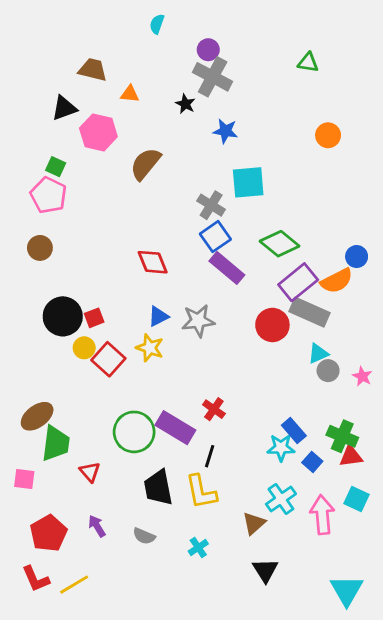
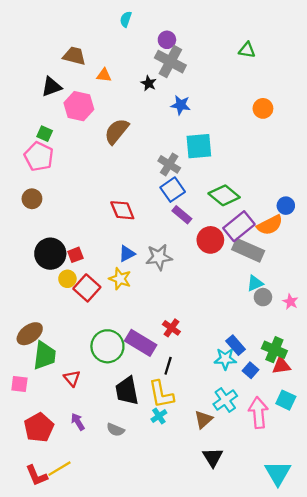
purple rectangle: (227, 268) -> (182, 215), size x0.7
red circle: (272, 325) -> (210, 240), moved
cyan cross: (198, 547) -> (159, 416), moved
red L-shape: (36, 579) -> (37, 475), moved

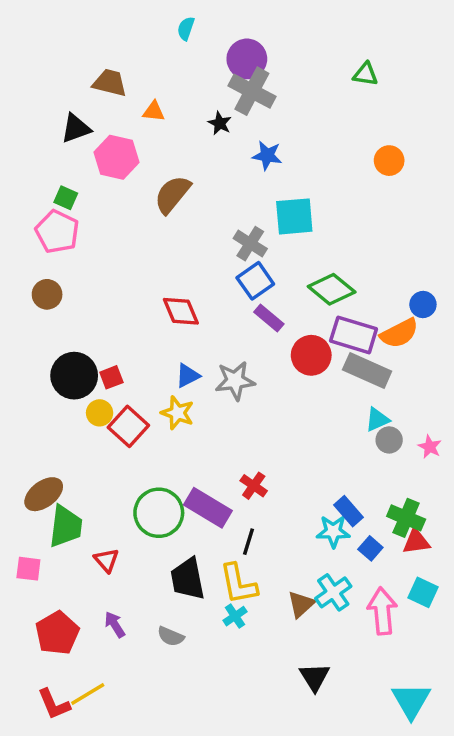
purple circle: (167, 40) -> (247, 59), size x1.5
purple rectangle: (239, 226) -> (354, 335), turned 56
brown triangle: (204, 419) -> (301, 604), moved

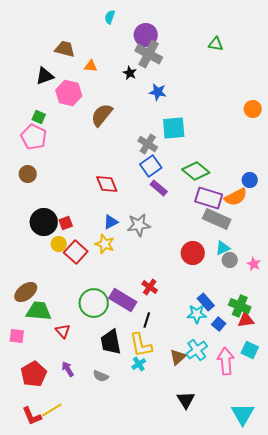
orange circle: (389, 161) -> (253, 109), moved
red circle: (311, 355) -> (193, 253), moved
green trapezoid: (66, 526) -> (39, 311), turned -92

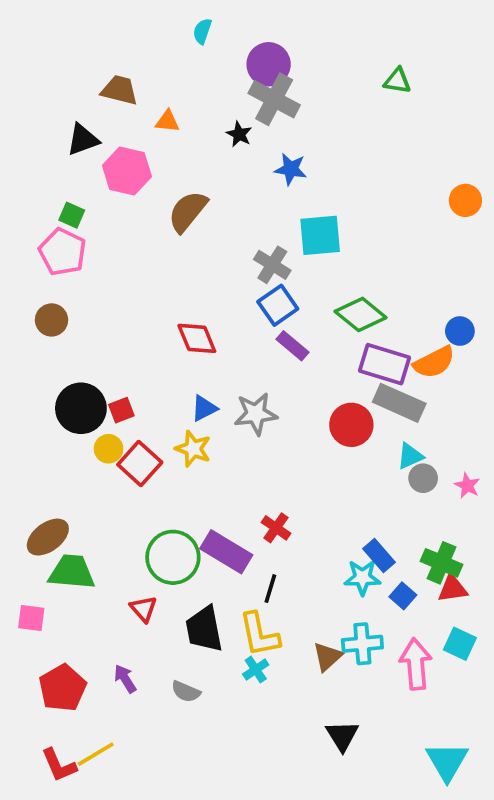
red circle: (193, 253) -> (351, 425), moved
red triangle: (63, 331) -> (143, 609), moved
cyan cross: (197, 350) -> (362, 644), turned 30

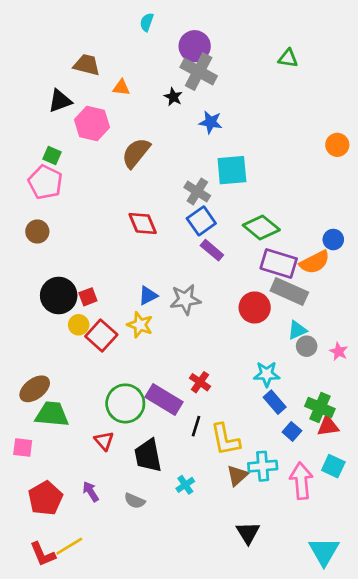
red diamond: (197, 338) -> (143, 224), moved
cyan star: (362, 578) -> (267, 374), moved
yellow L-shape: (259, 635) -> (225, 439), moved

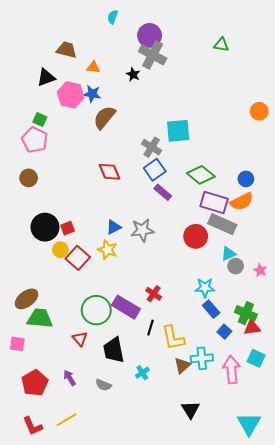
blue star: (211, 122) -> (92, 94), moved
blue circle: (333, 240) -> (246, 179), moved
yellow line: (69, 546) -> (66, 420), moved

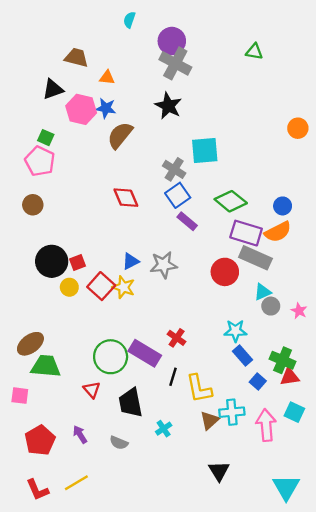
black star: (133, 74) -> (168, 106), moved, size x1.6
red square: (78, 258) -> (101, 286), moved

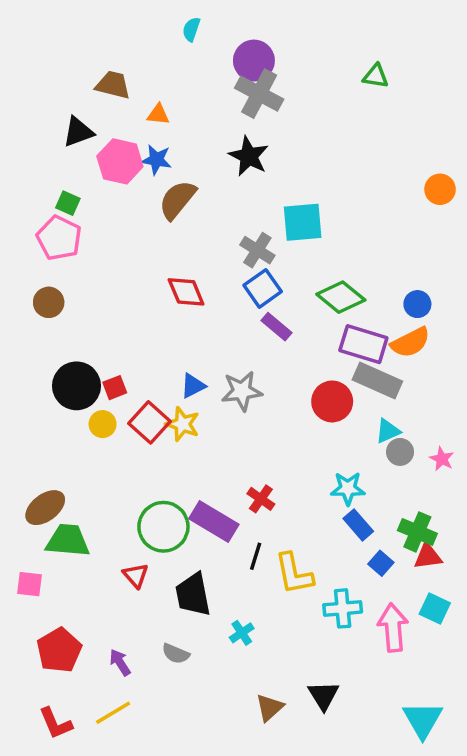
brown triangle: (210, 420) -> (270, 708), moved
purple arrow: (80, 434) -> (120, 662), moved

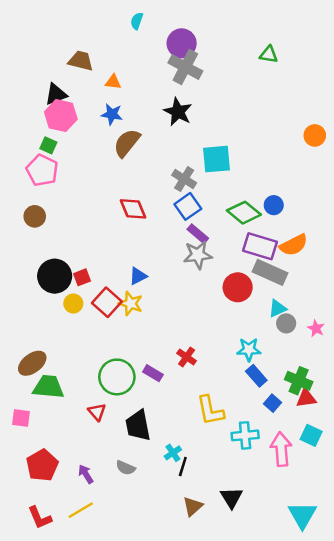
pink hexagon: (120, 161) -> (61, 116), moved
blue circle: (417, 304) -> (274, 205), moved
gray star: (242, 391) -> (198, 255), moved
purple rectangle: (214, 522) -> (153, 373), size x0.6
black line: (256, 556) -> (183, 467), moved

